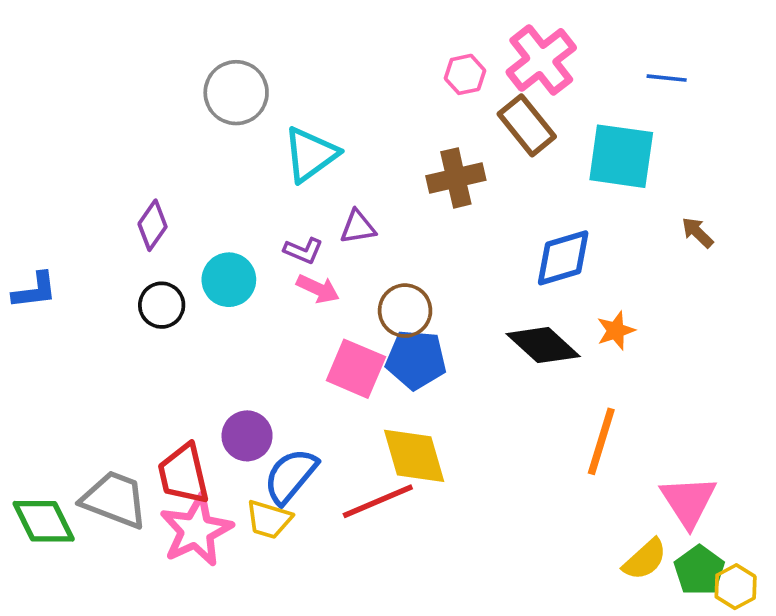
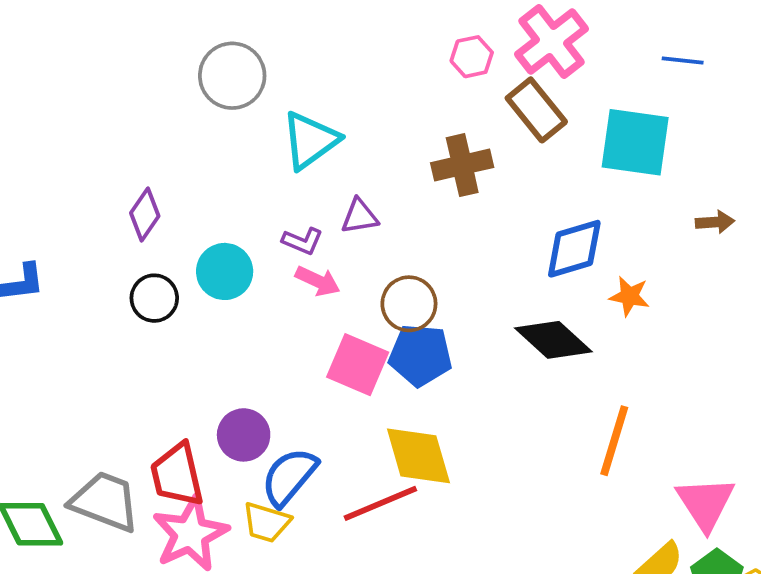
brown arrow: (697, 232) -> (715, 222), turned 132
orange star: (616, 331) -> (629, 296), moved, turned 30

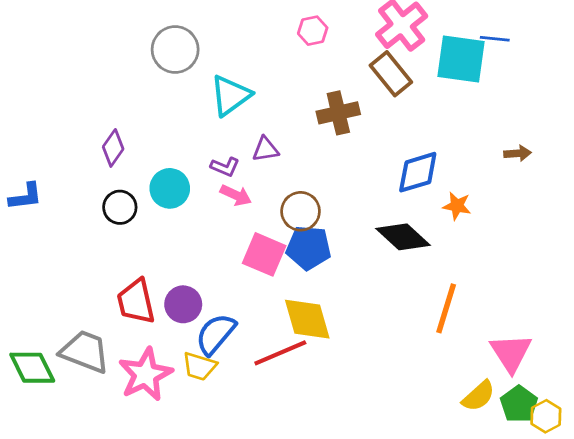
pink hexagon: (472, 57) -> (313, 31), moved
cyan square: (635, 142) -> (461, 59), moved
red trapezoid: (177, 475) -> (136, 302), moved

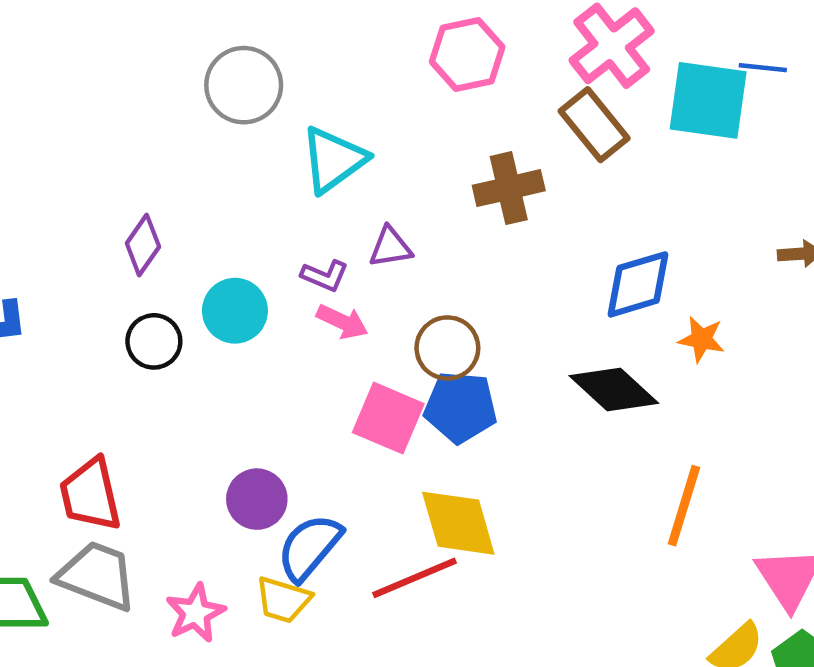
pink hexagon: (313, 31) -> (467, 54), size x1.5
red trapezoid: (136, 302) -> (90, 495), moved
pink star: (145, 374) -> (196, 613), size x0.7

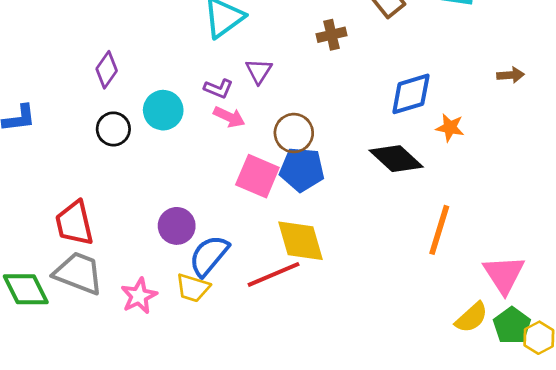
brown cross: (509, 188) -> (331, 35), size x0.7
purple triangle: (390, 247) -> (259, 71), turned -48

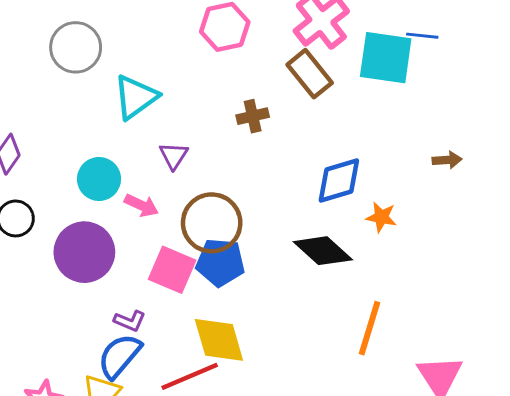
purple L-shape: (218, 89) -> (130, 321), moved
cyan circle: (163, 110) -> (99, 179), moved
brown circle: (294, 133) -> (212, 223), size x1.4
purple circle: (177, 226) -> (84, 252), moved, size x1.5

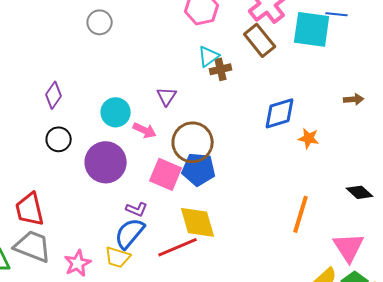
gray circle: (76, 47) -> (100, 22), size x0.7
cyan triangle: (136, 97) -> (209, 56), moved, size x0.7
black diamond: (323, 251) -> (360, 192), moved, size x0.7

